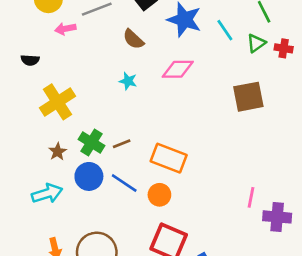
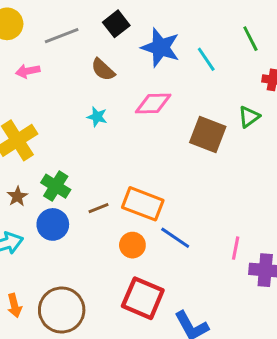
pink arrow: (65, 29) -> (28, 71), moved
green triangle: (256, 43) -> (249, 117), moved
brown square: (248, 97) -> (208, 134), moved, turned 32
brown line: (122, 144) -> (99, 208), moved
blue line: (124, 183) -> (175, 238), moved

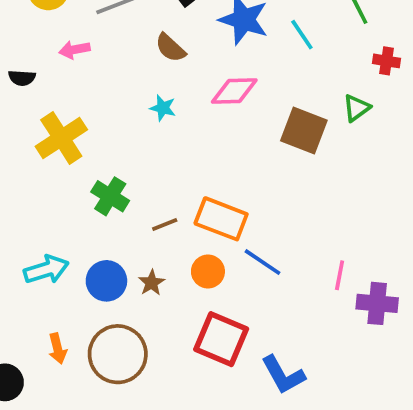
brown star: (17, 196) -> (152, 283), moved
blue circle: (53, 224) -> (106, 281), moved

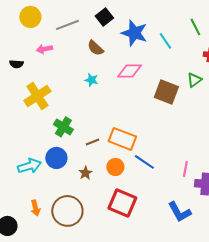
blue circle: (106, 281) -> (56, 158), moved
blue L-shape: (283, 375) -> (179, 212), moved

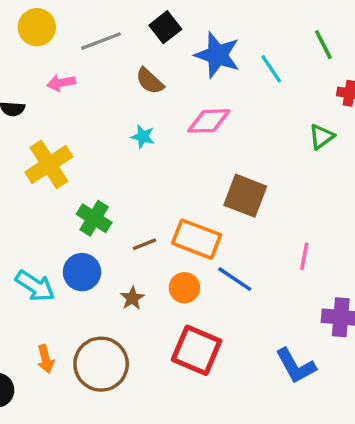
brown square: (166, 92) -> (245, 196), moved
cyan arrow: (29, 166) -> (35, 286), turned 50
pink line: (185, 169) -> (304, 256), moved

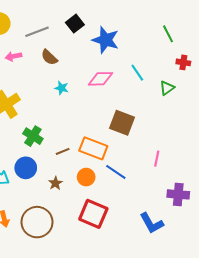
cyan line: (271, 69) -> (137, 73), moved
brown semicircle: (150, 81) -> (49, 57), moved

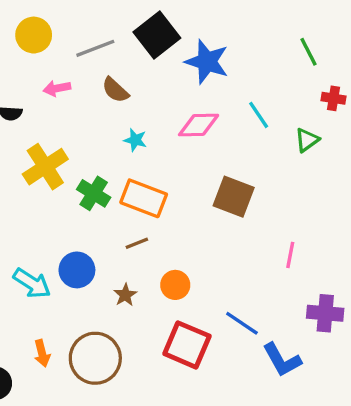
black square: (75, 24) -> (157, 35), size x1.5
green cross: (33, 136) -> (94, 193), moved
orange rectangle: (93, 148) -> (144, 198), moved
blue line: (116, 172) -> (242, 323), moved

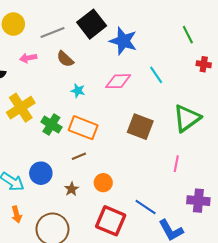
green triangle: (307, 140) -> (187, 118), moved, size x1.8
orange arrow: (42, 353) -> (17, 214), moved

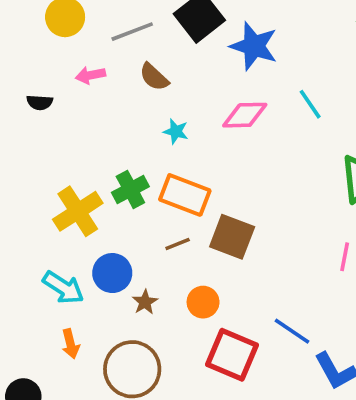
yellow cross: (21, 108) -> (78, 211), moved
green cross: (51, 125) -> (130, 190), turned 30
brown square: (140, 127) -> (232, 237), moved
orange circle: (103, 183) -> (203, 302), moved
brown star: (72, 189) -> (145, 302), moved

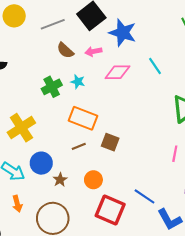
pink arrow: (90, 75) -> (93, 51), moved
green cross: (130, 190) -> (52, 87), moved
brown square: (232, 237) -> (110, 142), size x0.7

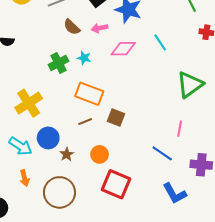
blue line: (145, 196) -> (162, 153), moved

